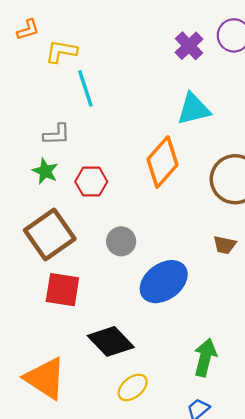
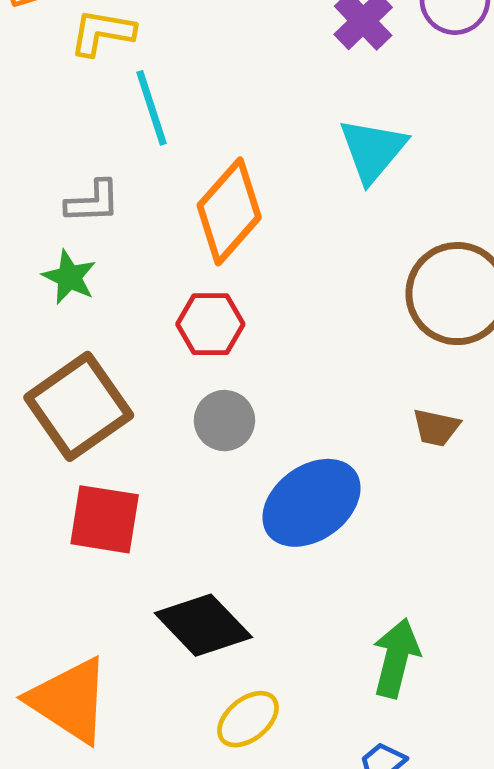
cyan triangle: (194, 109) -> (373, 150), turned -36
orange diamond: (163, 162) -> (229, 211), moved
red hexagon: (91, 182) -> (210, 324), moved

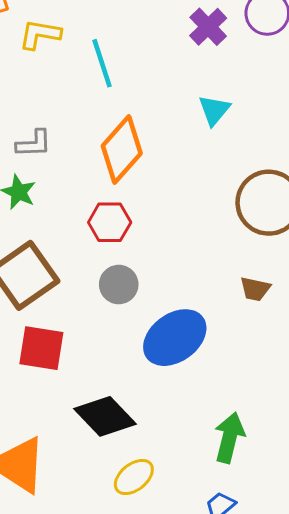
cyan line: (152, 108) -> (102, 63), moved
cyan triangle: (373, 150) -> (214, 110), size x0.7

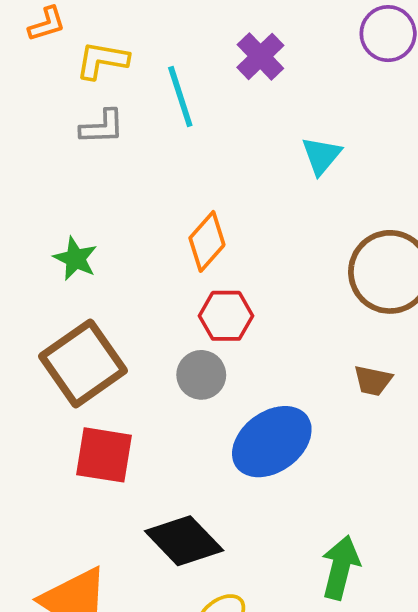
purple cross: (208, 27) -> (260, 56), moved
gray L-shape: (34, 144) -> (102, 127), moved
orange diamond: (122, 150) -> (207, 241), moved, size x0.7
red hexagon: (110, 222) -> (226, 316), moved

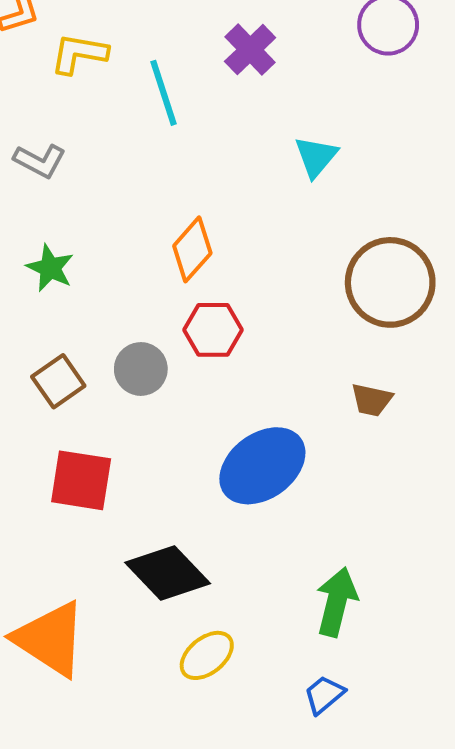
gray L-shape: (102, 127) -> (40, 161), moved, turned 30
brown square: (83, 363) -> (58, 381), size x0.6
gray circle: (201, 375) -> (141, 369), moved

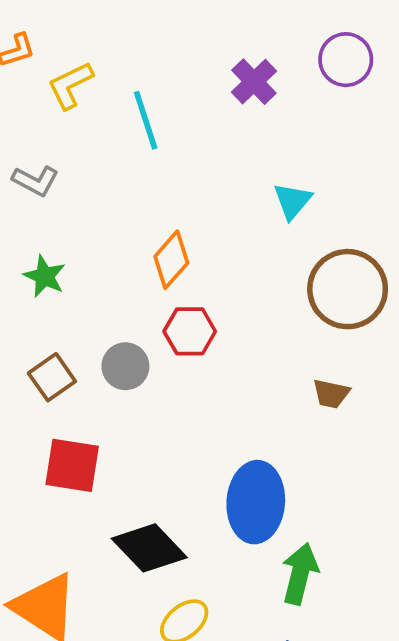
purple cross: (250, 50) -> (254, 82), moved
yellow L-shape: (79, 54) -> (70, 85), turned -36
cyan triangle: (316, 157) -> (292, 201), moved
blue ellipse: (262, 466) -> (256, 502), moved, turned -50

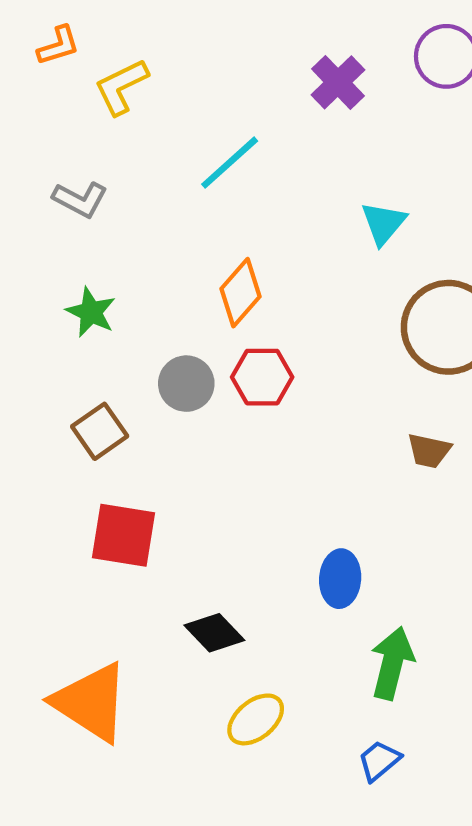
cyan line: (146, 120) -> (230, 163), moved, turned 66
gray circle: (125, 366) -> (186, 384), moved
blue ellipse: (256, 502) -> (340, 579), size x0.6
black diamond: (149, 548) -> (214, 633), size x0.7

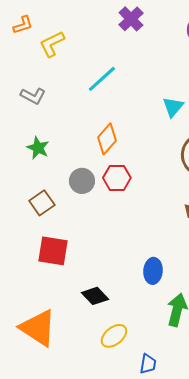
purple cross: (338, 82) -> (131, 19), moved
blue trapezoid: (379, 761) -> (148, 364), moved, turned 140

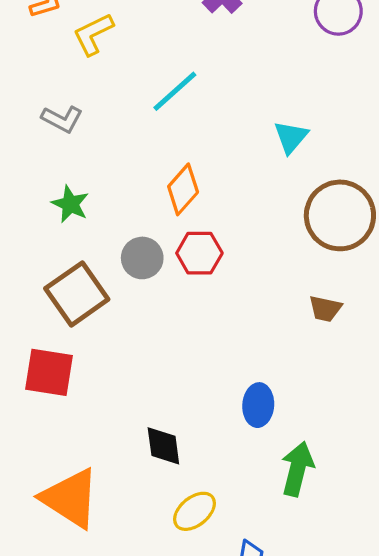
brown square: (42, 203) -> (77, 294), size x1.5
red square: (53, 251) -> (49, 372), moved
black diamond: (95, 296) -> (163, 446), turned 36

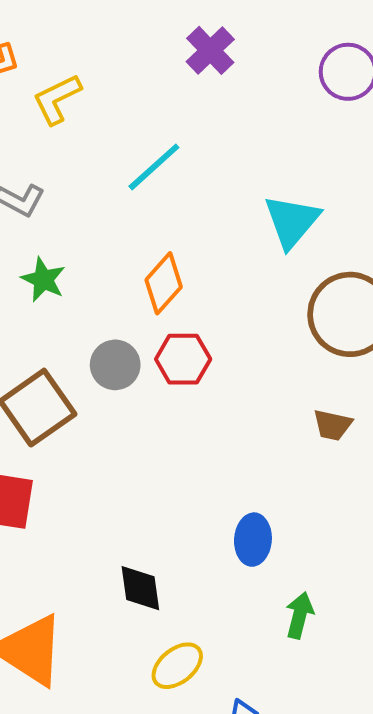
cyan triangle: (291, 137) -> (292, 221), size x1.4
green star: (70, 204) -> (43, 279), moved
green arrow: (297, 469) -> (300, 615), size x0.7

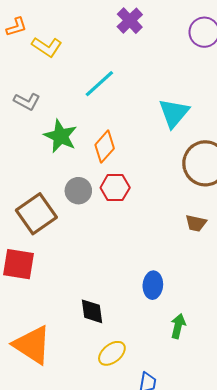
yellow L-shape: (57, 99) -> (47, 47), turned -120
green star: (43, 279) -> (61, 136), moved, size x1.4

